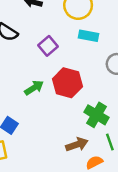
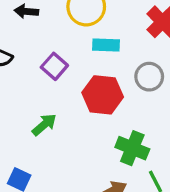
red hexagon: (67, 83) -> (103, 95), moved

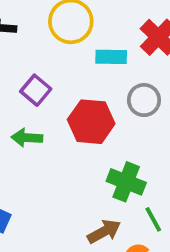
cyan rectangle: (106, 45) -> (111, 57), moved
green arrow: (44, 125) -> (27, 138), moved, turned -135

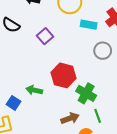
red hexagon: (91, 122) -> (63, 75), moved
green arrow: (27, 138) -> (34, 90), moved

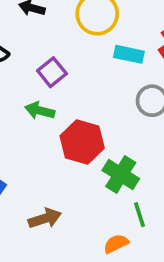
green arrow: (34, 90) -> (40, 111), moved
brown arrow: (70, 118) -> (45, 218), moved

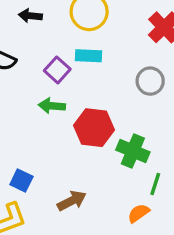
cyan rectangle: (129, 54) -> (88, 56), moved
green line: (140, 215) -> (155, 184), turned 45

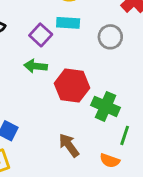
gray circle: (150, 81) -> (110, 37), moved
brown arrow: (72, 201) -> (69, 145), moved, turned -100
orange semicircle: (139, 213) -> (110, 161), turned -126

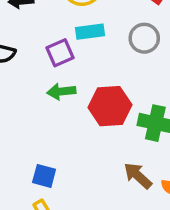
purple square: (41, 35) -> (60, 53), turned 35
brown arrow: (69, 145) -> (138, 176), moved

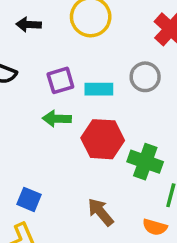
cyan rectangle: (90, 32) -> (99, 89), moved
brown arrow: (138, 176) -> (101, 212), moved

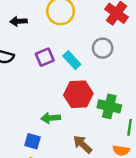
cyan rectangle: (99, 89) -> (72, 60), turned 54
green arrow: (57, 119) -> (51, 118), moved

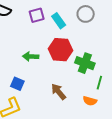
green arrow: (51, 118) -> (31, 56), moved

